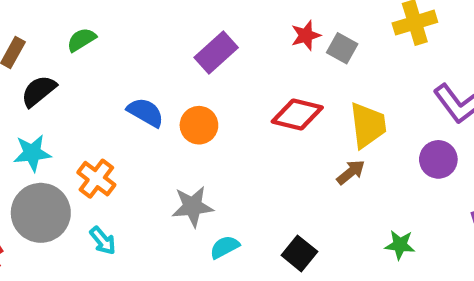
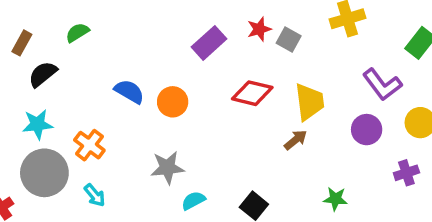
purple rectangle: (216, 53) -> (209, 43), moved

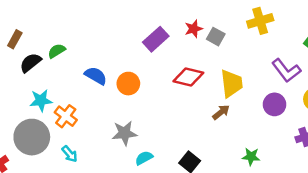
green semicircle: (77, 33) -> (57, 51), moved
cyan star: (38, 124) -> (41, 100), moved

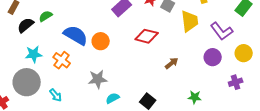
blue semicircle: (96, 76) -> (76, 35), size x1.4
yellow trapezoid: (231, 84) -> (190, 21), moved
orange cross: (66, 116) -> (62, 60), moved

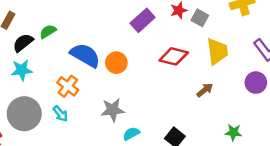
yellow trapezoid: (190, 21) -> (217, 51), moved
cyan star: (34, 54) -> (22, 70), moved
cyan arrow: (56, 95) -> (60, 114), moved

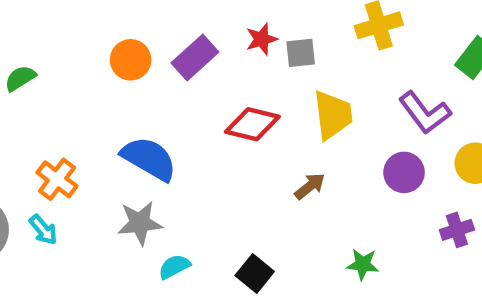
gray square: (200, 18) -> (301, 53), turned -35
blue semicircle: (85, 55) -> (149, 159), moved
orange circle: (116, 63) -> (131, 60), moved

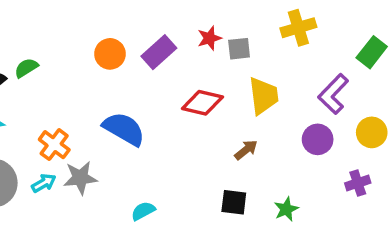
purple L-shape: (425, 113) -> (333, 94), turned 81
gray star: (140, 223) -> (80, 178), moved
cyan arrow: (43, 230) -> (44, 183), turned -80
green star: (363, 264) -> (286, 209), turned -30
black square: (255, 274) -> (234, 202), moved, turned -32

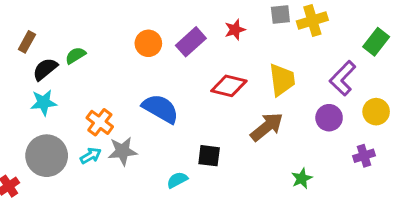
gray square: (239, 49) -> (280, 14), moved
brown arrow: (246, 150) -> (267, 127), size x1.6
black square: (234, 202) -> (209, 156), moved

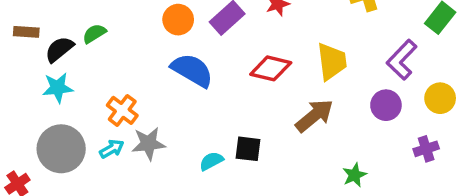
brown rectangle: (27, 42) -> (26, 32), moved, turned 65
blue semicircle: (160, 109) -> (192, 70), moved
cyan semicircle: (177, 180) -> (211, 161), moved

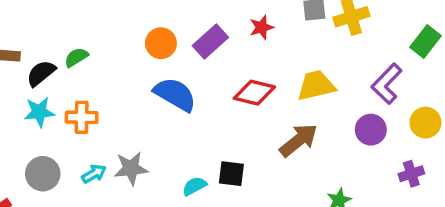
yellow trapezoid: (332, 61) -> (316, 86), turned -96
orange cross: (122, 110) -> (82, 117), moved, turned -36
gray circle: (61, 149) -> (43, 174), size x0.7

